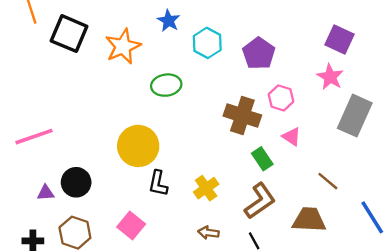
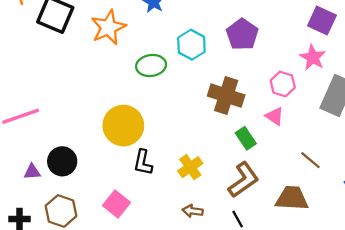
cyan hexagon: (207, 43) -> (191, 45), moved
pink hexagon: (281, 98) -> (283, 84), moved

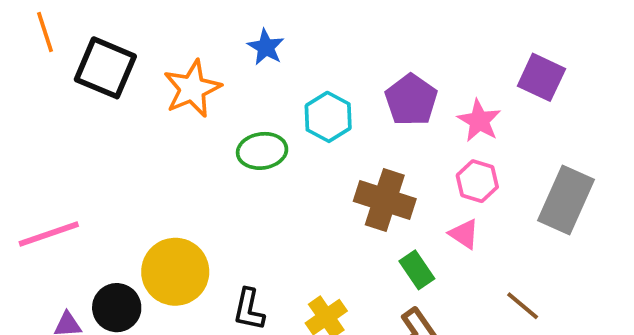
pink star: (313, 57) -> (479, 121), moved
yellow circle: (123, 126) -> (175, 272), moved

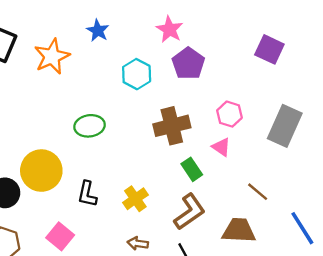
pink star: (479, 121) -> (170, 29), moved
green ellipse: (262, 151) -> (90, 126), moved
brown cross: (385, 200) -> (172, 126), turned -32

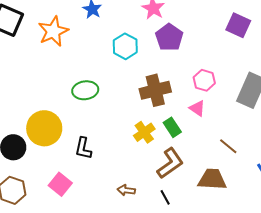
yellow cross: (135, 199) -> (144, 132), moved

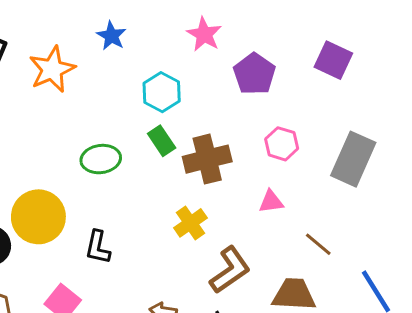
purple pentagon: (169, 37) -> (254, 74), moved
pink triangle: (197, 108) -> (271, 202), moved, turned -42
green rectangle: (172, 127) -> (162, 141), moved

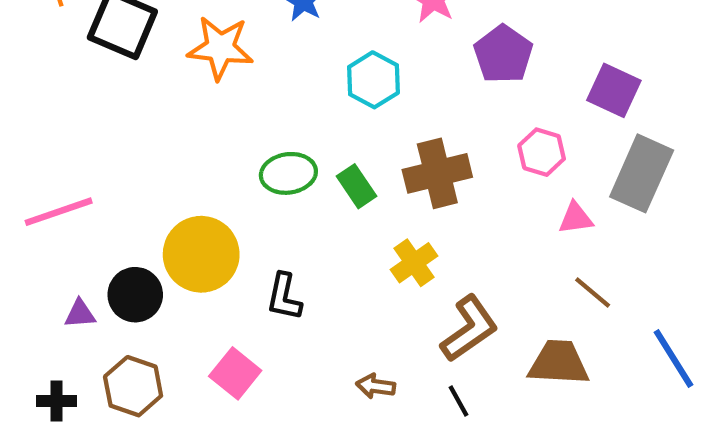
purple square: (333, 60) -> (614, 90), moved
orange star: (52, 69) -> (220, 48), turned 30
green rectangle: (162, 141) -> (356, 186), moved
pink triangle: (271, 202) -> (576, 218), moved

